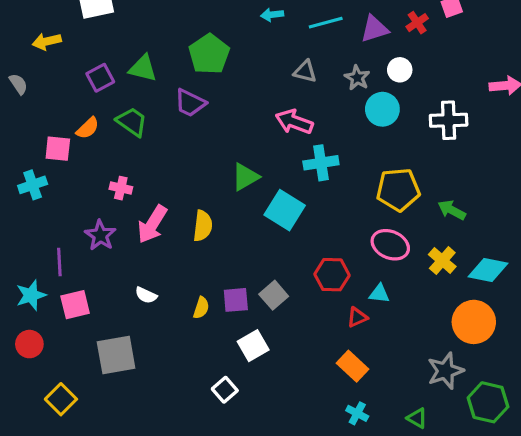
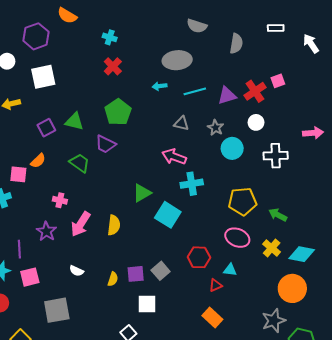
red cross: (417, 23) -> (255, 91), size x1.5
white circle: (400, 70) -> (256, 122), moved
green trapezoid: (132, 122) -> (80, 163), moved
white square: (253, 346) -> (147, 304), turned 30

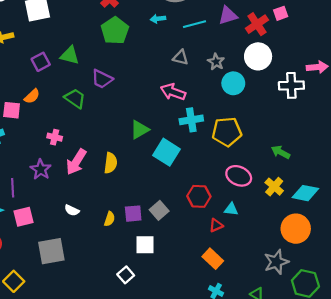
purple triangle: (227, 95) -> (228, 16), moved
green pentagon: (118, 112) -> (115, 31), moved
white circle: (256, 122) -> (258, 56), size x1.6
white cross: (276, 156) -> (291, 85), moved
yellow pentagon: (243, 201) -> (227, 132), moved

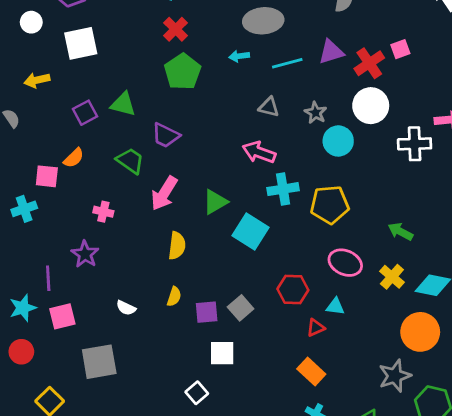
pink arrow: (76, 162) -> (164, 193), moved
yellow semicircle: (110, 219) -> (174, 297), moved

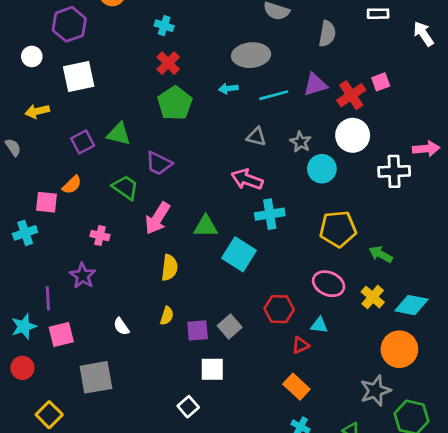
green triangle: (215, 202) -> (206, 226), turned 30
yellow pentagon: (330, 205) -> (338, 229), moved
white semicircle: (126, 308) -> (121, 326), turned 30

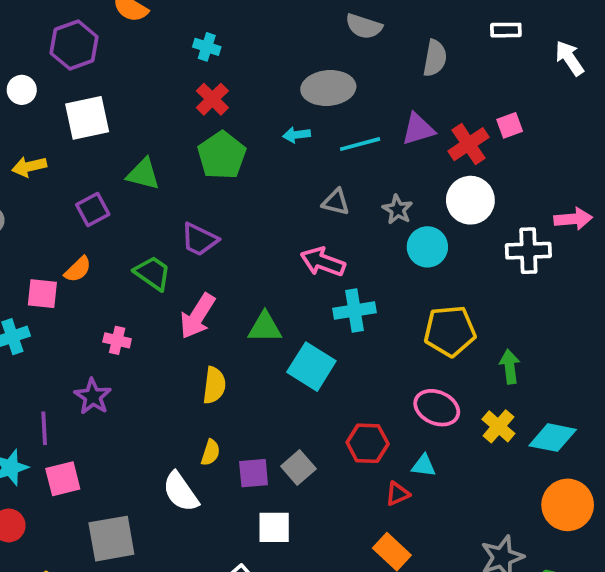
green triangle: (119, 134) -> (143, 174), moved
green arrow: (381, 254) -> (510, 367), turned 55
white semicircle: (121, 326) -> (181, 492), moved, size x1.6
orange circle: (399, 349) -> (568, 505), moved

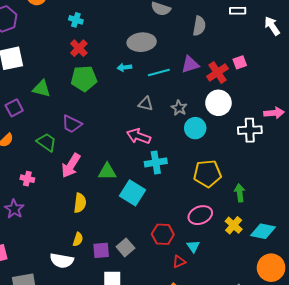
green pentagon: (222, 155) -> (84, 79), turned 30
pink ellipse: (437, 408) -> (200, 215), turned -45
cyan triangle: (424, 466) -> (193, 246), turned 48
white semicircle: (181, 492) -> (62, 261), turned -45

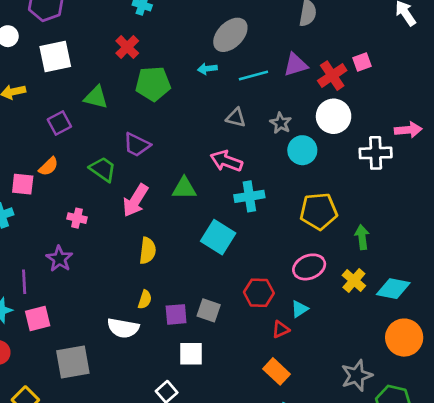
gray ellipse: (142, 42) -> (230, 35), turned -40
red cross: (79, 48) -> (127, 47), moved
green triangle: (107, 172) -> (184, 188), moved
cyan triangle: (193, 246) -> (300, 309), turned 32
gray square: (125, 247) -> (209, 310), turned -30

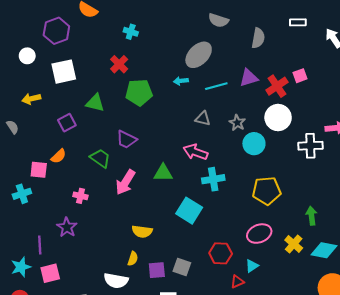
green arrow: (362, 237) -> (311, 216), moved
yellow semicircle: (148, 251) -> (142, 231), moved, turned 90

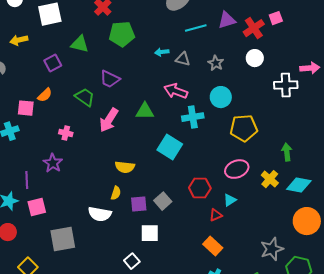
cyan arrow: (181, 81) -> (162, 52), moved
white circle: (278, 118) -> (255, 58), size x0.7
cyan circle: (254, 144) -> (221, 97), moved
gray square: (182, 267) -> (163, 201), turned 30

